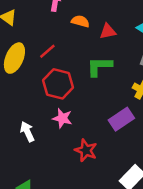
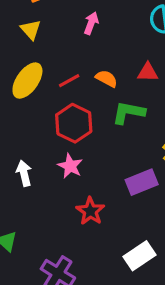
orange semicircle: (80, 21) -> (106, 79), moved

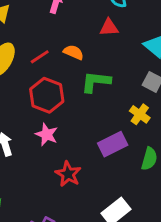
red triangle: (148, 72) -> (109, 28), moved

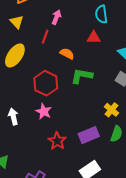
red line: (40, 57) -> (45, 37), moved, turned -40
yellow cross: (140, 114) -> (112, 110), moved
purple rectangle: (113, 144) -> (89, 135), moved

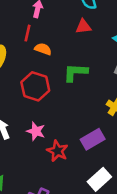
orange semicircle: (67, 54) -> (43, 49), moved
pink star: (44, 111) -> (36, 131), moved

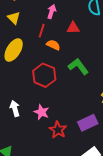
red triangle: (83, 27) -> (73, 28), moved
green L-shape: (75, 72) -> (78, 67), turned 45

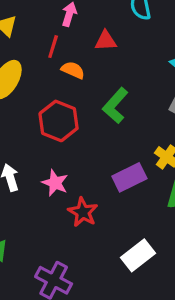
green L-shape: (78, 67) -> (115, 106), turned -100
purple rectangle: (88, 123) -> (129, 177), moved

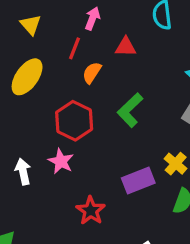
orange semicircle: (73, 70) -> (92, 73), turned -85
pink star: (55, 183) -> (61, 161), moved

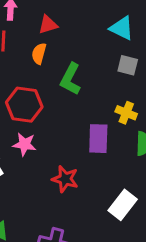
orange semicircle: (92, 73) -> (39, 54), moved
purple rectangle: (138, 181) -> (98, 139), turned -48

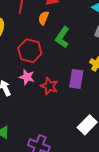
red star: (65, 179) -> (49, 86), moved

